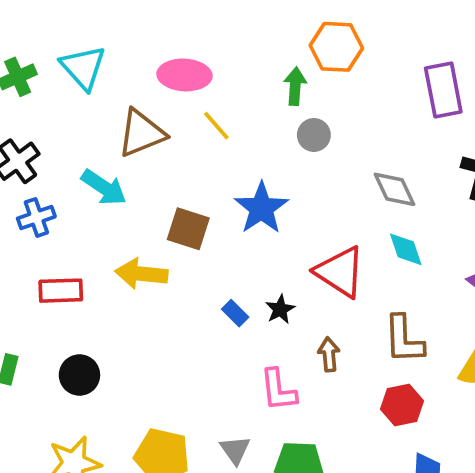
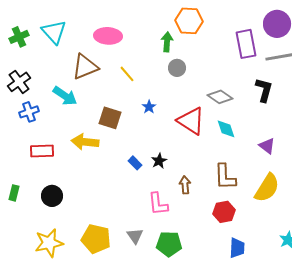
yellow line: (216, 126) -> (127, 74), moved
gray diamond: (395, 189) -> (220, 97), turned -30
blue star: (261, 208) -> (149, 107), size x0.5
red triangle: (340, 272) -> (191, 121), moved

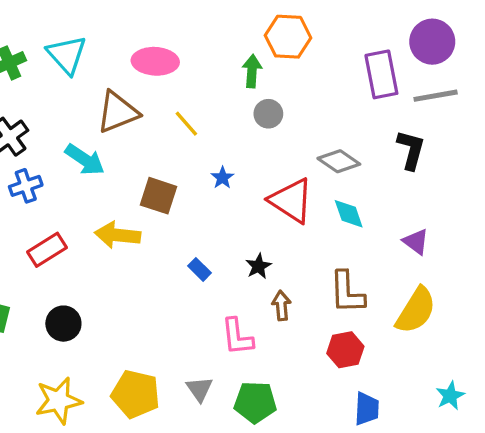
red rectangle: (42, 151) -> (47, 250), turned -30
black star: (159, 161) -> (258, 266), moved

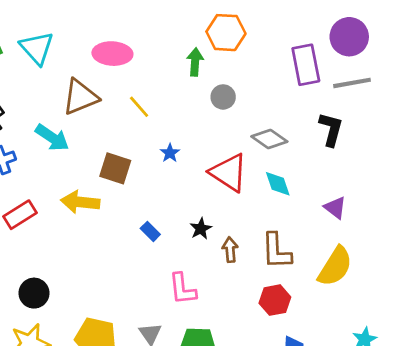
gray circle: (268, 114) -> (223, 97), moved
brown arrow: (281, 306) -> (230, 250), moved
black circle: (63, 324) -> (34, 293), moved

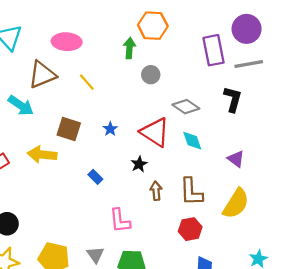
blue star: (170, 153) -> (110, 129), moved
black star: (201, 229) -> (139, 164), moved

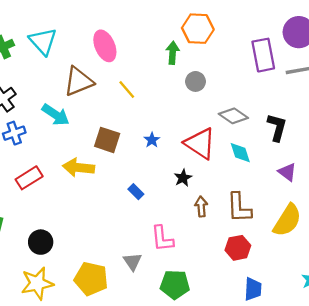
pink ellipse: (67, 42) -> (105, 46), turned 64
black L-shape: (233, 99) -> (277, 127), moved
gray triangle: (95, 255) -> (132, 262), moved

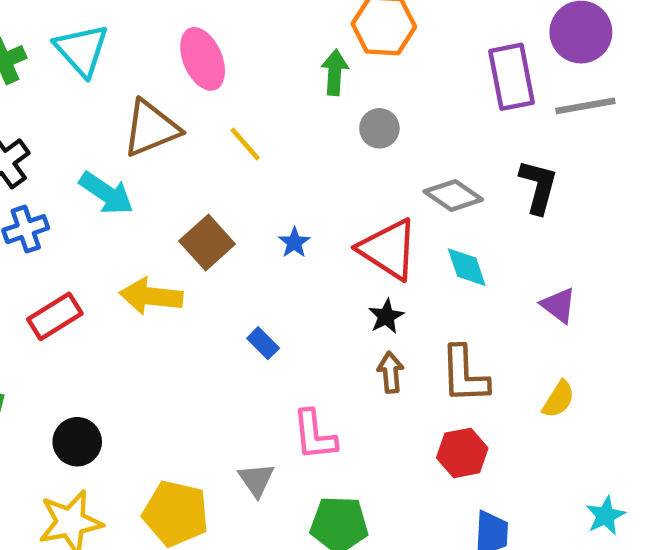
black L-shape: (277, 127) -> (538, 187), moved
brown square: (107, 140) -> (207, 242), turned 30
black star: (183, 178) -> (386, 316), moved
yellow semicircle: (287, 220) -> (559, 399), size x0.6

